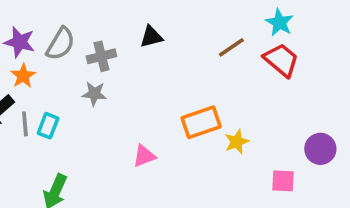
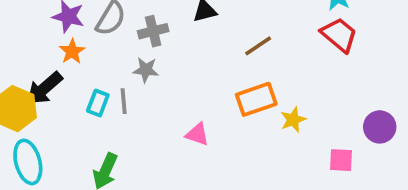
brown line: (231, 47) -> (258, 46), moved
gray line: (25, 124) -> (124, 101), moved
pink triangle: (144, 156) -> (197, 134), turned 40

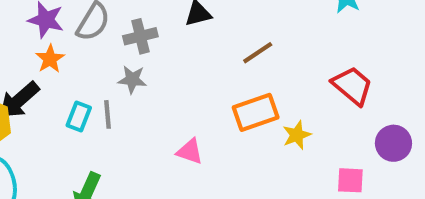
red trapezoid: (339, 35) -> (352, 86), moved

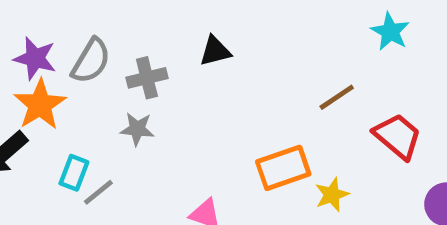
brown line: (258, 53) -> (337, 97), moved
orange star: (50, 59) -> (40, 105), size x1.5
gray line: (108, 114) -> (98, 192), moved, turned 56

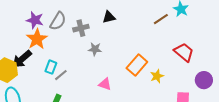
brown line: (337, 97) -> (161, 19), moved
gray star: (137, 129) -> (95, 49), moved
orange rectangle: (283, 168) -> (137, 65), turned -30

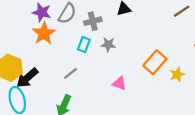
black arrow: (22, 59) -> (27, 78), moved
cyan rectangle: (51, 67) -> (84, 44), moved

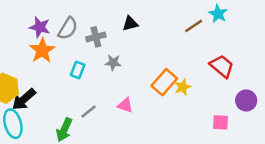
cyan rectangle: (84, 44) -> (78, 70), moved
gray line: (71, 73) -> (89, 111), moved
yellow star: (177, 74) -> (183, 87), moved

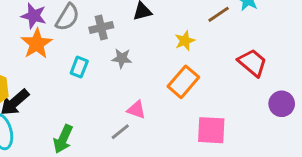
yellow star: (183, 87) -> (185, 41), moved
gray line: (89, 111) -> (120, 132), moved
pink square: (221, 122) -> (211, 130), moved, size x1.5

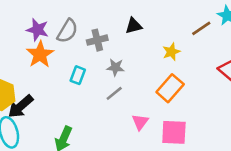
pink triangle: (136, 110) -> (140, 122), moved, turned 48
pink square: (211, 130) -> (174, 132), moved
gray line: (120, 132) -> (114, 93), moved

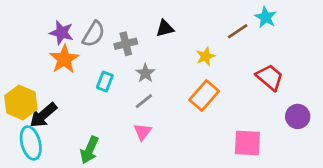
gray star: (115, 67) -> (145, 73), turned 30
pink triangle: (140, 122) -> (143, 132), moved
pink square: (174, 132) -> (247, 143), moved

